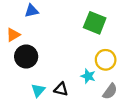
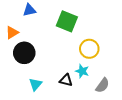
green square: (95, 23) -> (67, 21), moved
yellow circle: (106, 60) -> (89, 49), moved
black triangle: (61, 89) -> (66, 80), moved

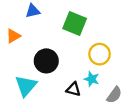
black circle: (24, 53) -> (46, 61), moved
cyan triangle: (35, 84) -> (26, 86), moved, size x1.5

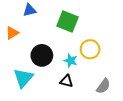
cyan star: (92, 79) -> (71, 61), moved

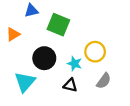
green square: (67, 22) -> (58, 25), moved
gray semicircle: (103, 86) -> (104, 81), moved

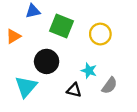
yellow circle: (95, 52) -> (100, 34), moved
cyan star: (75, 64) -> (89, 71), moved

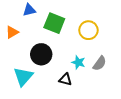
gray semicircle: (109, 85) -> (100, 63), moved

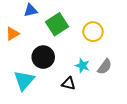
green square: (54, 23) -> (57, 24), turned 35

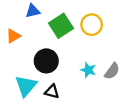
yellow circle: (93, 32) -> (92, 25), moved
black triangle: (69, 84) -> (52, 92), moved

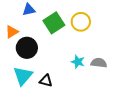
black circle: (46, 61) -> (27, 48), moved
gray semicircle: (112, 71) -> (99, 63), turned -119

